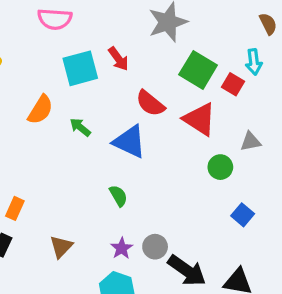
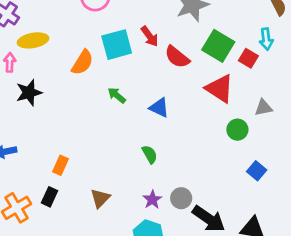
red semicircle: (150, 103) -> (177, 57), moved
orange semicircle: (40, 110) -> (82, 62), moved
blue triangle: (130, 142) -> (159, 108), size x0.7

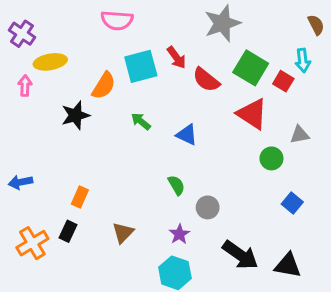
black star: (29, 93) -> (75, 115), moved
gray circle: (181, 198) -> (208, 207), moved

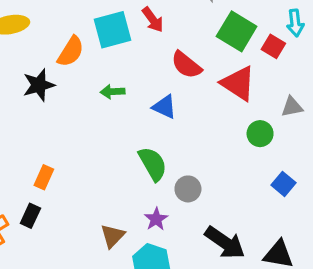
red semicircle: (206, 80) -> (186, 65), moved
green arrow: (141, 121) -> (113, 92), turned -42
green semicircle: (176, 185) -> (153, 164), size x1.5
brown triangle: (123, 233) -> (113, 236), moved

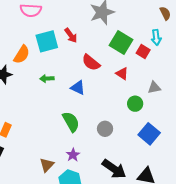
red triangle: (238, 83) -> (122, 74), size x0.6
blue square: (283, 184) -> (149, 134), size x1.5
gray circle: (188, 189) -> (105, 129), moved

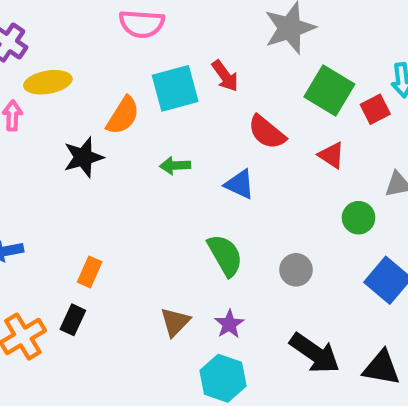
red square: (143, 51) -> (375, 109), turned 32
brown triangle: (47, 165) -> (175, 322), moved

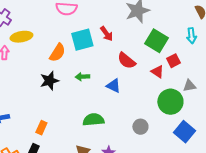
red square: (375, 109) -> (173, 61), moved
black star: (83, 157) -> (49, 81), moved
green circle: (359, 218) -> (170, 102), size x1.6
green semicircle: (225, 255) -> (93, 120), moved, turned -65

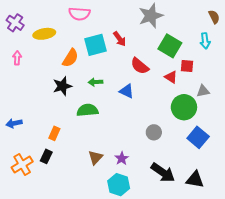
yellow ellipse: (21, 37) -> (44, 34), moved
red square: (173, 61) -> (187, 66), turned 32
green semicircle: (93, 120) -> (87, 110), moved

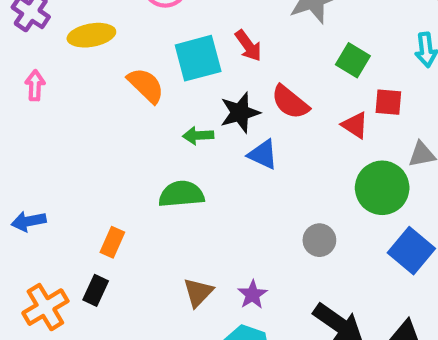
green square: (170, 46) -> (353, 60), size x0.7
orange semicircle: (70, 58) -> (146, 85), turned -78
black star: (62, 86) -> (240, 113), moved

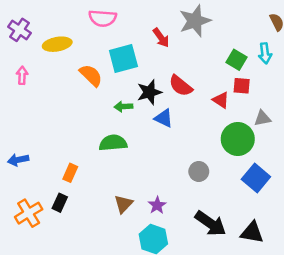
red arrow: (248, 46) -> (161, 38), moved
green square: (353, 60) -> (236, 60), moved

